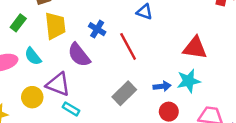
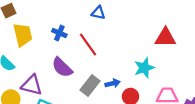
red triangle: (195, 48) -> (165, 38), moved
purple semicircle: (79, 55) -> (62, 67), moved
blue arrow: (162, 86) -> (113, 83), moved

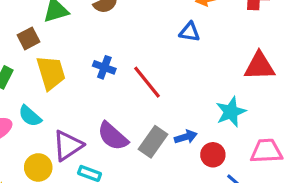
blue triangle: (98, 13) -> (190, 32), moved
purple semicircle: (62, 67) -> (113, 136), moved
purple triangle: (32, 85) -> (68, 145), turned -45

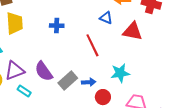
red triangle: (260, 66) -> (133, 31), moved
blue cross: (104, 67) -> (57, 26), moved, turned -32
red line: (147, 82) -> (92, 45), moved

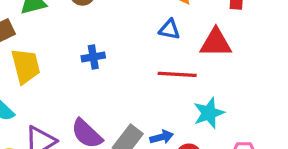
red line: (92, 45) -> (177, 74), moved, turned -50

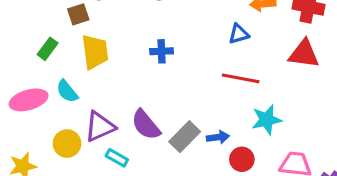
blue triangle: (169, 29) -> (239, 34), turned -35
red triangle: (216, 43) -> (304, 54), moved

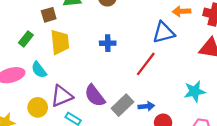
blue triangle: (239, 34) -> (164, 32), size x1.5
red line: (241, 78) -> (146, 64), moved, turned -65
cyan star: (267, 120) -> (195, 91), moved

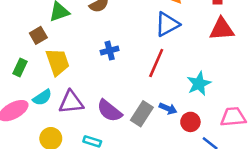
cyan semicircle: (39, 70) -> (42, 97), turned -72
cyan star: (195, 91) -> (199, 84), moved
purple triangle: (62, 96) -> (71, 102), moved, turned 30
blue arrow: (146, 106) -> (168, 109), turned 42

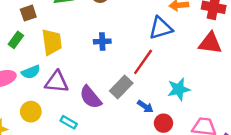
brown square: (38, 35) -> (28, 13), moved
gray rectangle: (142, 114) -> (121, 87), moved

